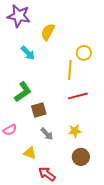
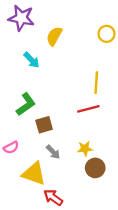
yellow circle: (84, 53) -> (107, 34), moved
yellow line: (70, 70) -> (96, 83), moved
yellow triangle: (30, 153) -> (34, 174), size x1.6
brown circle: (81, 157) -> (95, 168), moved

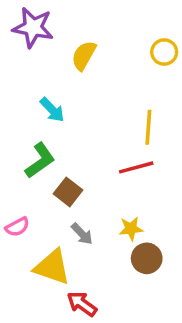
cyan arrow: (32, 60) -> (52, 110), moved
brown square: (44, 125) -> (68, 192), turned -36

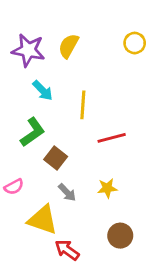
purple star: (33, 28) -> (28, 50), moved
yellow line: (148, 127) -> (83, 105), moved
brown circle: (147, 258) -> (120, 236), moved

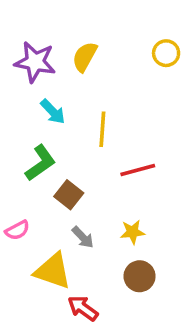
brown circle: (120, 236) -> (140, 276), moved

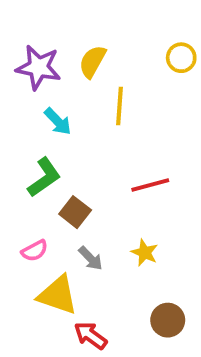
yellow line: (102, 129) -> (119, 106), moved
pink semicircle: (17, 230) -> (35, 251), moved
yellow star: (132, 232) -> (145, 253), turned 30
brown circle: (140, 276) -> (168, 320), moved

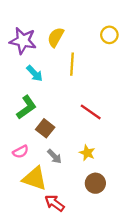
red line: (150, 185) -> (91, 112), turned 50
brown circle: (168, 320) -> (95, 183), moved

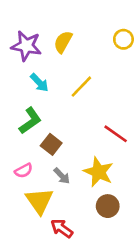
yellow line: (72, 64) -> (81, 87), moved, turned 40
red line: (91, 112) -> (116, 134), moved
yellow star: (87, 153) -> (98, 172), size x1.6
yellow triangle: (35, 179) -> (39, 201), turned 36

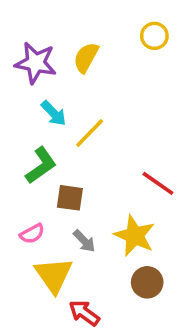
yellow circle: (123, 39) -> (154, 36), moved
yellow line: (81, 87) -> (90, 133), moved
brown square: (51, 144) -> (70, 198), turned -30

